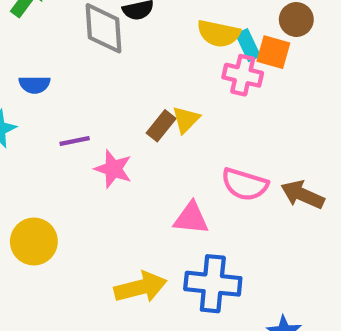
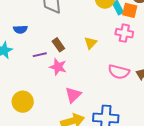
pink cross: (243, 75) -> (124, 33), moved
brown rectangle: (161, 126) -> (58, 45), moved, turned -72
pink triangle: (191, 218) -> (73, 95), moved, turned -48

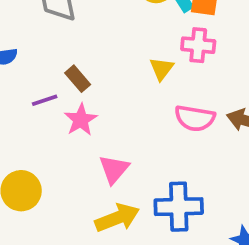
yellow triangle: (91, 43) -> (161, 69), moved
pink star: (58, 67) -> (81, 120), turned 30

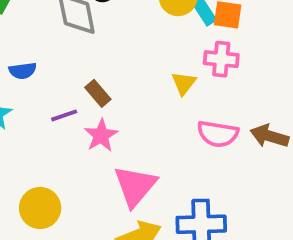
pink triangle: (114, 169) -> (135, 186), size x1.4

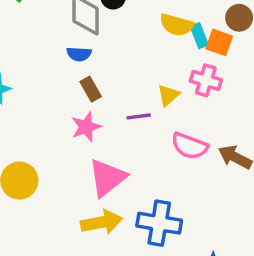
blue semicircle: (23, 71) -> (79, 54), moved
purple line: (64, 115) -> (139, 116), moved

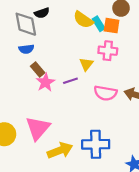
yellow semicircle: (177, 25) -> (83, 20), turned 30
pink star: (86, 127) -> (45, 82), moved
pink triangle: (107, 178) -> (38, 128), moved

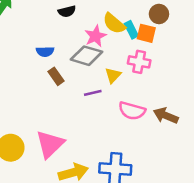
gray diamond: (26, 24) -> (87, 56), moved, turned -68
pink star: (45, 82) -> (95, 36), moved

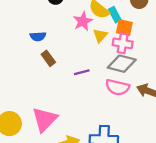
orange square: (146, 33) -> (124, 28), moved
gray diamond: (87, 56) -> (122, 64), moved
yellow triangle: (113, 75) -> (100, 36), moved

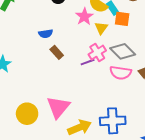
pink cross: (123, 43) -> (97, 52), moved, turned -36
gray diamond: (122, 64) -> (123, 51), turned 35

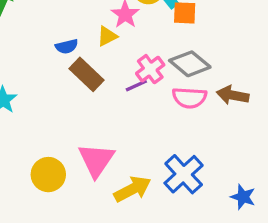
yellow triangle: (101, 28) -> (107, 36), moved, turned 32
brown rectangle: (57, 52) -> (86, 74), size x1.5
blue cross: (113, 121) -> (184, 174), turned -35

